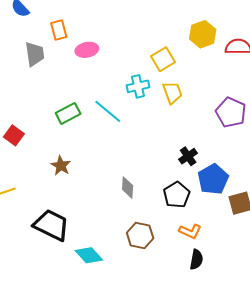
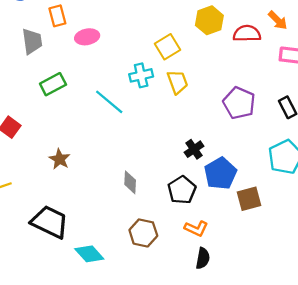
green rectangle: (68, 113) -> (53, 84), moved

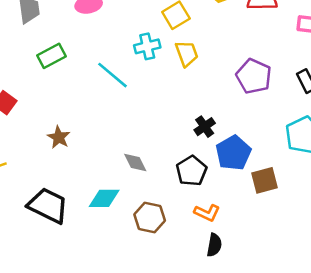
gray diamond: (130, 182) -> (135, 162), turned -30
cyan diamond: (89, 254) -> (104, 198), moved, turned -48

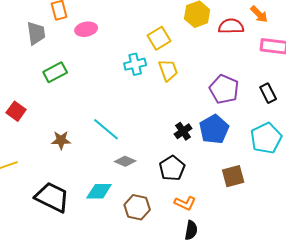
cyan line: (113, 75) -> (106, 129), moved
brown star: (59, 137) -> (61, 140), turned -30
blue pentagon: (233, 153) -> (214, 129), moved
gray diamond: (135, 162) -> (125, 161), turned -40

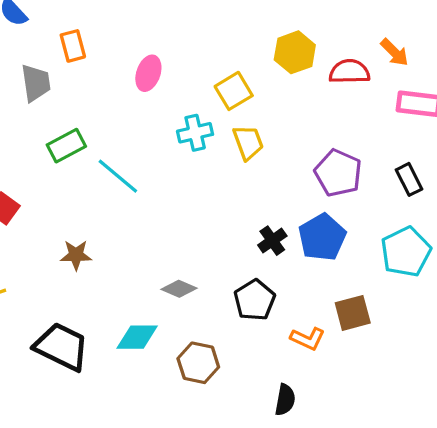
pink ellipse: (86, 29) -> (148, 73), moved, turned -60
cyan line: (106, 129) -> (118, 176), moved
orange L-shape: (185, 203) -> (308, 339), moved

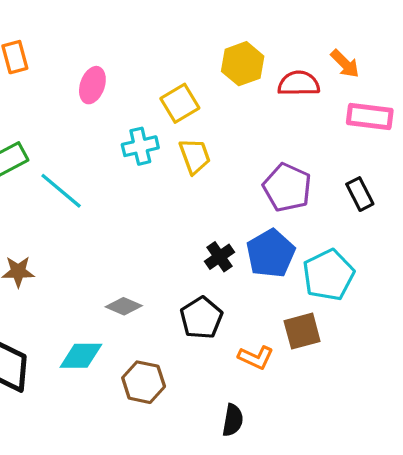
cyan pentagon: (406, 252) -> (328, 275), moved

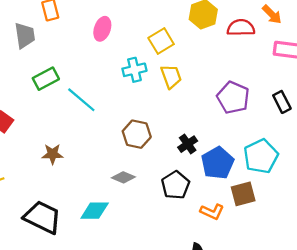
blue pentagon: (271, 253) -> (218, 163), moved
brown hexagon: (144, 382) -> (137, 134), moved

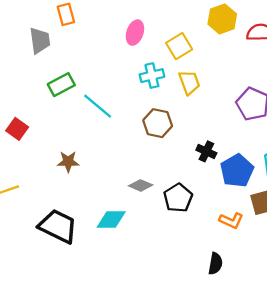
pink ellipse: (102, 29) -> (135, 33), moved
brown hexagon: (137, 134) -> (158, 123), moved
black cross: (188, 144) -> (206, 151), turned -30
black pentagon: (175, 185) -> (178, 198), moved

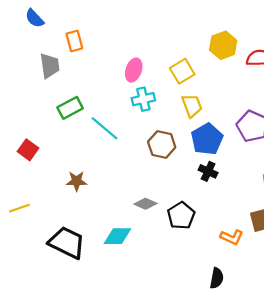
pink ellipse: (135, 33) -> (134, 70), moved
cyan cross: (152, 76) -> (143, 99), moved
blue pentagon: (237, 171) -> (207, 139), moved

